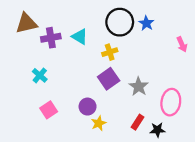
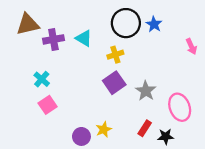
pink ellipse: (171, 102) -> (180, 107), turned -30
purple circle: (88, 107) -> (81, 136), moved
pink square: (49, 110) -> (48, 105), moved

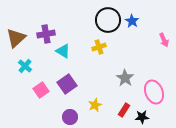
brown triangle: (28, 24) -> (16, 38), moved, turned -30
cyan triangle: (84, 38) -> (63, 51), moved
cyan cross: (42, 79) -> (25, 66), moved
purple square: (114, 83) -> (67, 84), moved
yellow star: (104, 129) -> (95, 105), moved

